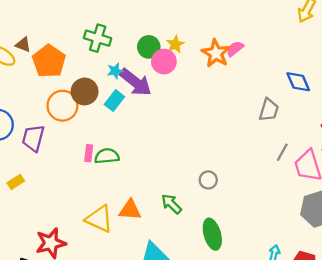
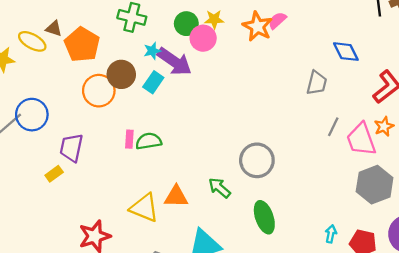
yellow star: (175, 44) -> (214, 19), turned 30
purple trapezoid: (33, 138) -> (71, 148), moved
gray circle: (208, 180) -> (257, 160), size x1.8

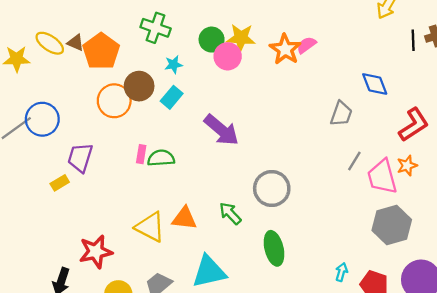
yellow star: (214, 19) -> (241, 38), size x1.4
brown triangle: (54, 29) -> (76, 43), moved
purple arrow: (174, 62) -> (221, 130), moved

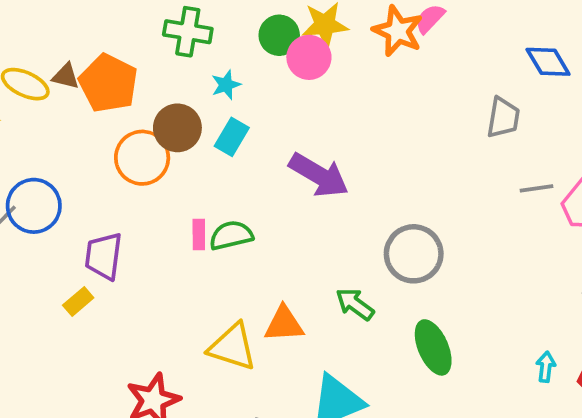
gray line: (354, 161) -> (536, 188), turned 60

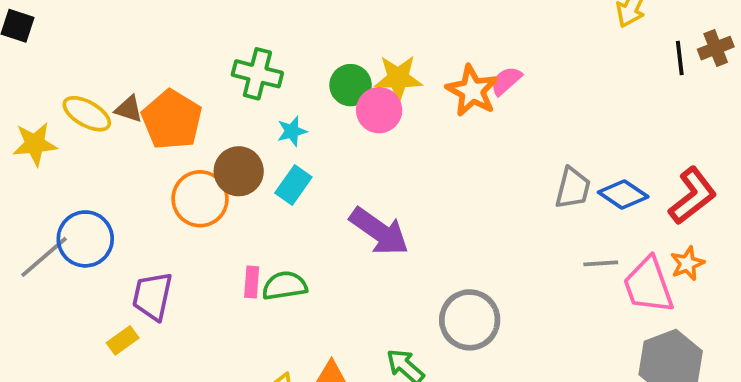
blue diamond: (548, 62) -> (623, 195), moved, turned -30

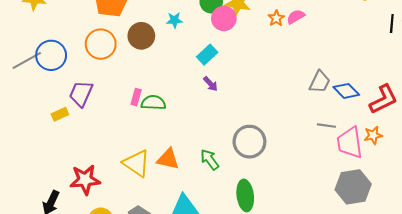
orange star: (472, 91) -> (276, 18), size x0.6
cyan rectangle: (293, 185) -> (207, 55), moved
orange circle: (200, 199) -> (101, 44), moved
purple arrow: (379, 231) -> (210, 84), size x0.5

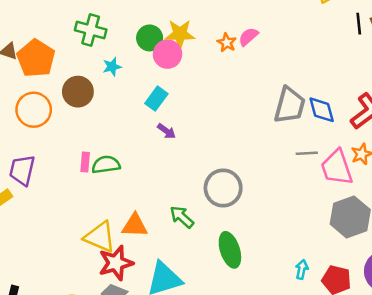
gray trapezoid: (320, 82) -> (290, 105), size x1.4
blue diamond: (346, 91) -> (322, 110), turned 40
red star: (85, 180) -> (116, 263), moved

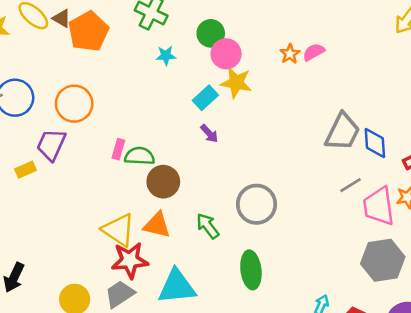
yellow star: (180, 34) -> (236, 83), moved
brown circle: (78, 92) -> (163, 182), moved
orange circle: (34, 110) -> (74, 104), moved
gray line: (307, 153) -> (351, 185), turned -40

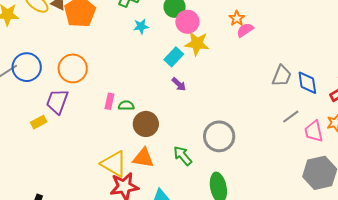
pink semicircle: (314, 52) -> (245, 30), moved
gray trapezoid: (343, 132) -> (282, 76), size x0.7
green semicircle: (140, 156) -> (126, 105), size x0.7
pink trapezoid: (379, 206) -> (314, 131), size x0.7

